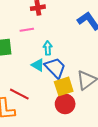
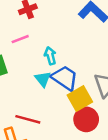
cyan triangle: (38, 65) -> (43, 79), turned 32

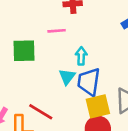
blue trapezoid: (65, 78) -> (89, 82), turned -132

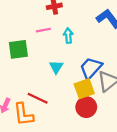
cyan arrow: (81, 56) -> (68, 36), moved
blue trapezoid: (89, 82) -> (91, 68), moved, turned 40

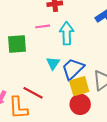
cyan arrow: (68, 36) -> (67, 33), size x1.5
blue trapezoid: (91, 68) -> (73, 69), moved

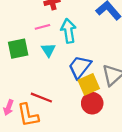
cyan triangle: (53, 63) -> (48, 50), moved

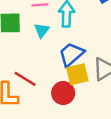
red circle: (92, 103) -> (63, 93), moved

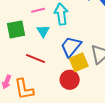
red line: (25, 79) -> (35, 58), moved

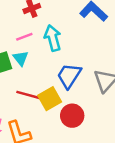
cyan triangle: (43, 31) -> (21, 58), moved
yellow square: (79, 62) -> (50, 99), moved

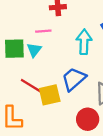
cyan arrow: (53, 38) -> (84, 42), moved
red circle: (72, 116) -> (88, 119), moved

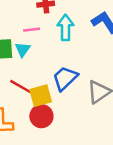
cyan arrow: (84, 42) -> (65, 28), moved
red circle: (88, 119) -> (41, 116), moved

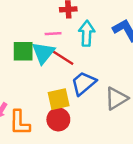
cyan triangle: (23, 49) -> (43, 53), size x1.5
red line: (21, 87) -> (63, 58), moved

